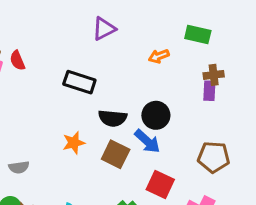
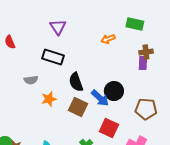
purple triangle: (104, 29) -> (58, 27), moved, turned -36
black circle: (156, 115) -> (114, 91), moved
black semicircle: (113, 118) -> (76, 82), turned 66
gray semicircle: (19, 167) -> (31, 80), moved

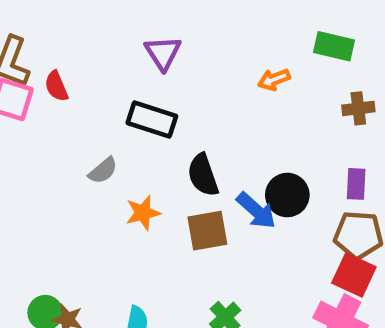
purple rectangle: (143, 63) -> (356, 184), moved
gray semicircle: (31, 80) -> (103, 171), turned -32
brown square: (78, 107) -> (207, 231), turned -36
red square: (109, 128) -> (354, 275), moved

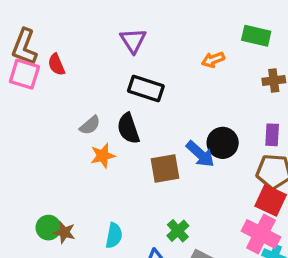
black rectangle: (152, 119) -> (146, 88), moved
black semicircle: (203, 175) -> (128, 128), moved
orange star: (143, 213) -> (103, 156), moved

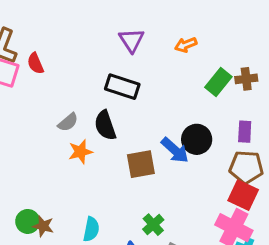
green rectangle: (256, 36) -> (218, 82), moved, turned -64
purple triangle: (133, 41) -> (132, 40), moved
orange arrow: (213, 60) -> (186, 45), moved

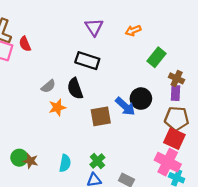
brown cross: (246, 79) -> (177, 78), moved, turned 32
green cross: (153, 225) -> (97, 161), moved

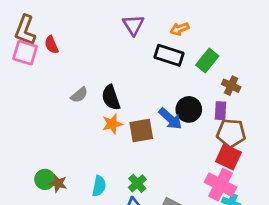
black rectangle: (87, 61) -> (169, 55), moved
purple rectangle: (175, 93) -> (220, 111), moved
orange star: (57, 107) -> (112, 124), moved

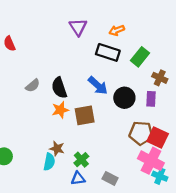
blue arrow: (170, 119) -> (98, 86), moved
brown pentagon: (231, 133) -> (141, 133), moved
brown star: (58, 183) -> (57, 149), moved

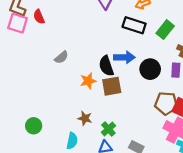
blue arrow: (98, 86) -> (124, 57), turned -42
black semicircle: (59, 88) -> (106, 66), moved
cyan semicircle: (49, 162) -> (72, 141), moved

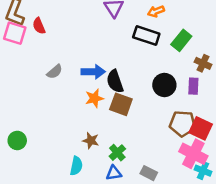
gray semicircle: (61, 57) -> (55, 72), moved
blue arrow: (124, 57) -> (93, 72), moved
brown square: (112, 86) -> (121, 104), turned 30
green circle: (34, 126) -> (17, 140), moved

